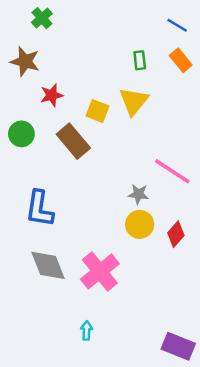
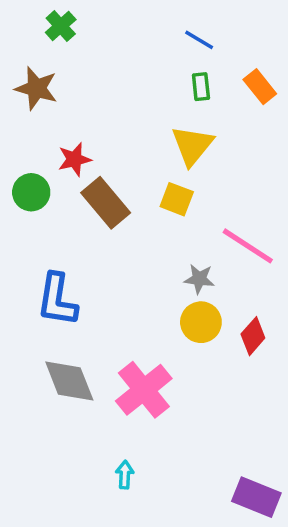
blue line: (177, 25) -> (199, 40), moved
red star: (52, 95) -> (74, 159), moved
yellow square: (97, 111) -> (177, 199), moved

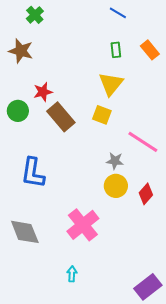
blue line: (199, 40) -> (118, 13), moved
gray diamond: (69, 381) -> (25, 232), moved
purple rectangle: (256, 497) -> (148, 287), turned -60

